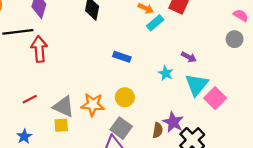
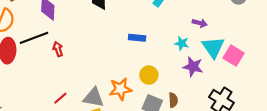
red arrow: (39, 49) -> (58, 49), size x0.6
purple star: (173, 122) -> (193, 67), moved
brown semicircle: (158, 130) -> (173, 100), moved

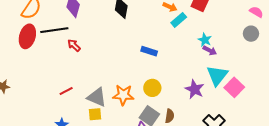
cyan star: (182, 43) -> (205, 40), moved
red arrow: (58, 49) -> (74, 45), turned -40

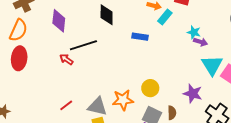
black line: (54, 30) -> (83, 45), moved
blue rectangle: (149, 51) -> (140, 37), moved
purple star: (195, 89) -> (193, 93), moved

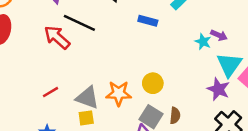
cyan star: (194, 32) -> (203, 42), moved
black line: (83, 45) -> (79, 23), turned 36
red arrow: (66, 59) -> (57, 37), size x1.6
purple star: (193, 93) -> (218, 89), moved

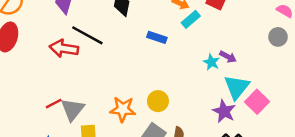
red arrow: (57, 37) -> (64, 48), turned -36
gray triangle: (87, 98) -> (73, 109), moved, turned 45

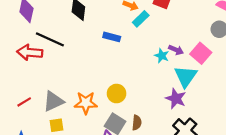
pink square: (257, 102) -> (201, 53), moved
gray triangle: (73, 109) -> (53, 101), moved, turned 30

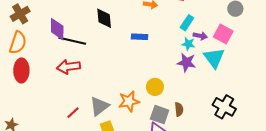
cyan rectangle: (141, 19) -> (187, 23), moved
black line: (50, 39) -> (72, 41), moved
purple star: (176, 99) -> (186, 62), moved

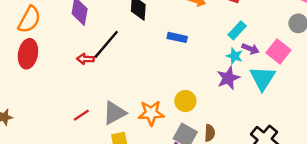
black line: (72, 41) -> (106, 44), moved, turned -72
purple star: (186, 62) -> (228, 78), turned 30
red arrow: (68, 67) -> (85, 59), size x0.6

